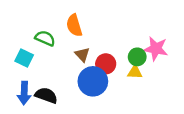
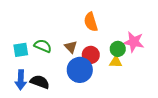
orange semicircle: (74, 25) -> (91, 22), moved
green semicircle: (45, 38) -> (43, 46), moved
cyan square: (24, 58) -> (21, 50), turned -35

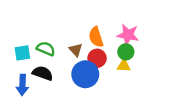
orange semicircle: (91, 22) -> (96, 37), moved
pink star: (134, 42) -> (128, 35), moved
black semicircle: (40, 82) -> (43, 73), moved

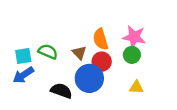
yellow triangle: (124, 66) -> (136, 87), moved
black semicircle: (43, 73) -> (61, 91), moved
blue arrow: (22, 85) -> (23, 75), moved, turned 54

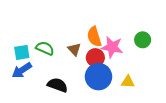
pink star: (134, 37) -> (112, 47), moved
green circle: (132, 55) -> (143, 40), moved
blue circle: (89, 78) -> (98, 77), moved

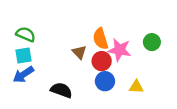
green semicircle: (45, 48) -> (26, 34), moved
blue circle: (98, 77) -> (105, 81), size x0.7

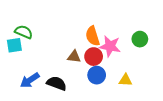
brown triangle: (79, 52) -> (74, 57), moved, turned -40
cyan square: (23, 55) -> (14, 45), moved
blue arrow: (23, 74) -> (30, 80), moved

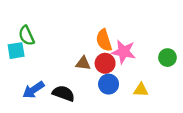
green semicircle: (24, 32) -> (26, 36), turned -138
green circle: (140, 39) -> (167, 58), moved

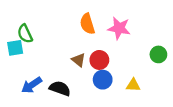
orange semicircle: (104, 40) -> (87, 24), moved
pink star: (124, 52) -> (119, 28), moved
brown triangle: (83, 63) -> (79, 60), turned 32

